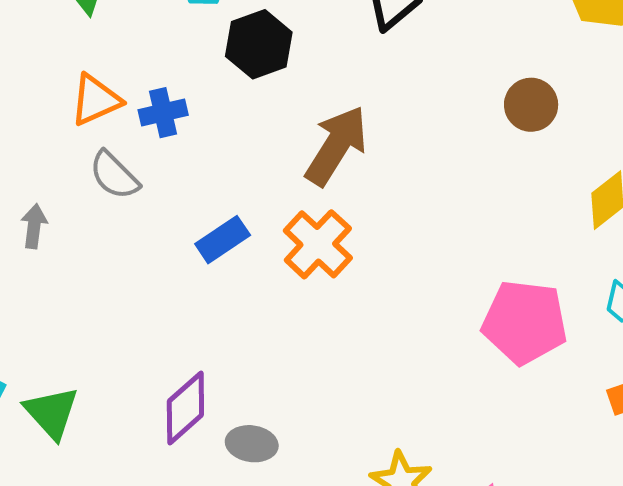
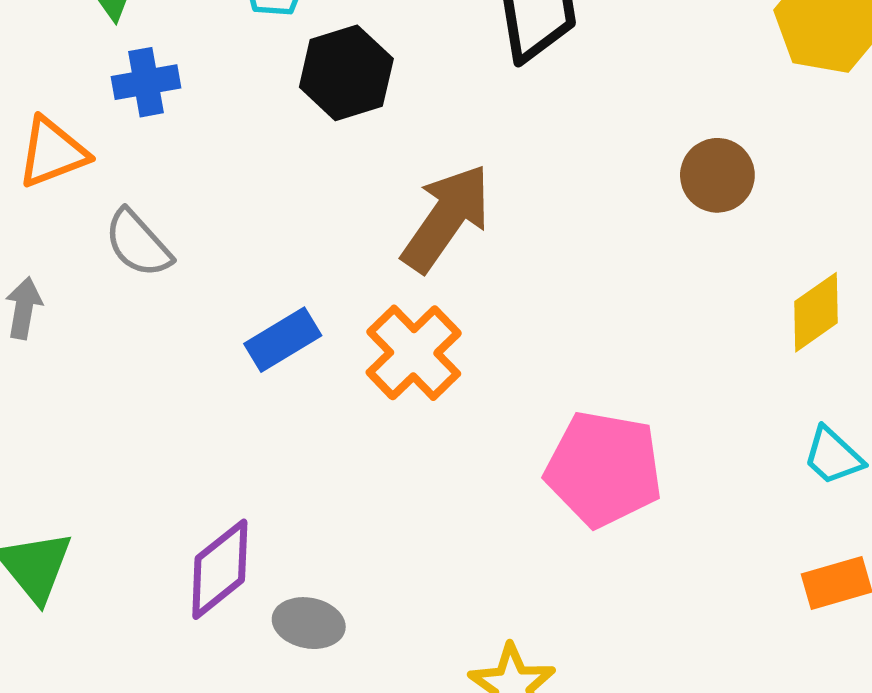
orange triangle: (96, 100) -> (52, 152), moved
blue cross: (163, 113) -> (146, 82), moved
pink pentagon: (525, 322) -> (604, 469), moved

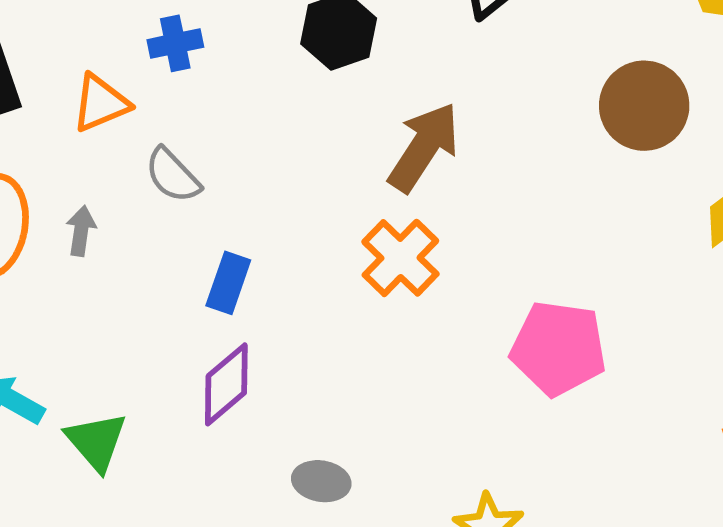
brown circle: (717, 175) -> (644, 106), size x1.5
blue rectangle: (283, 340) -> (228, 283), moved, turned -38
purple diamond: (220, 569) -> (226, 384), moved

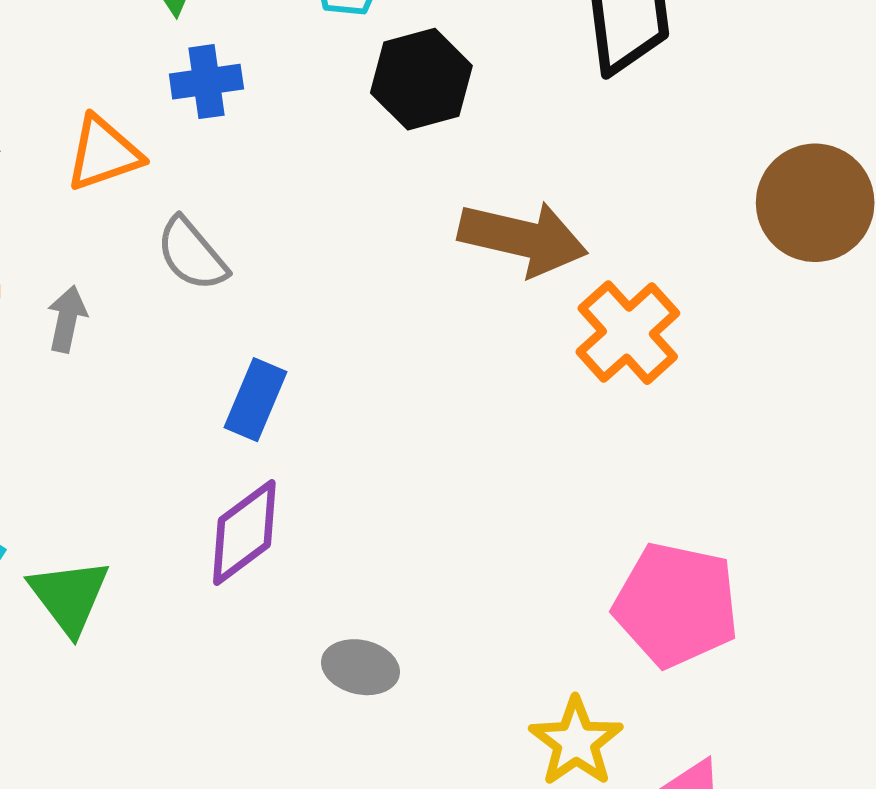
brown arrow: (424, 147) -> (523, 238), turned 66
orange cross: (400, 258) -> (628, 333), moved
pink pentagon: (558, 348) -> (676, 605), moved

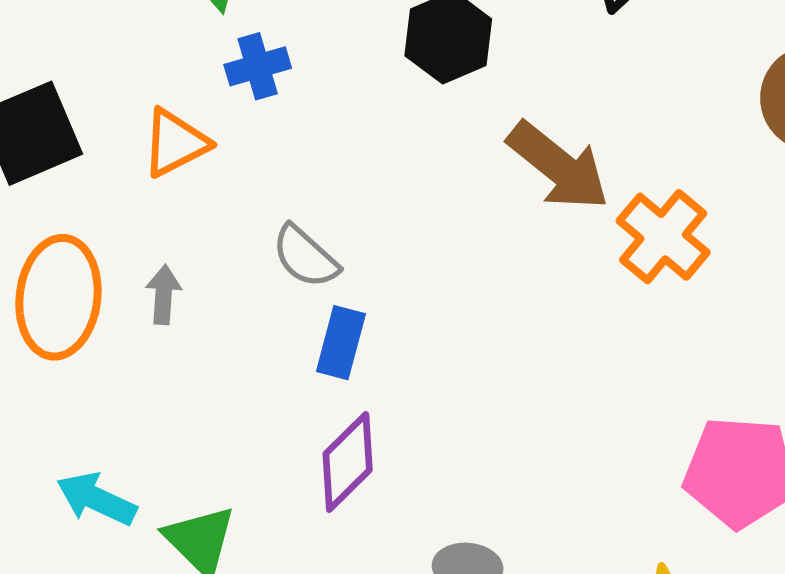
brown arrow: (523, 238) -> (558, 166), turned 34
gray semicircle: (192, 254) -> (305, 257), moved

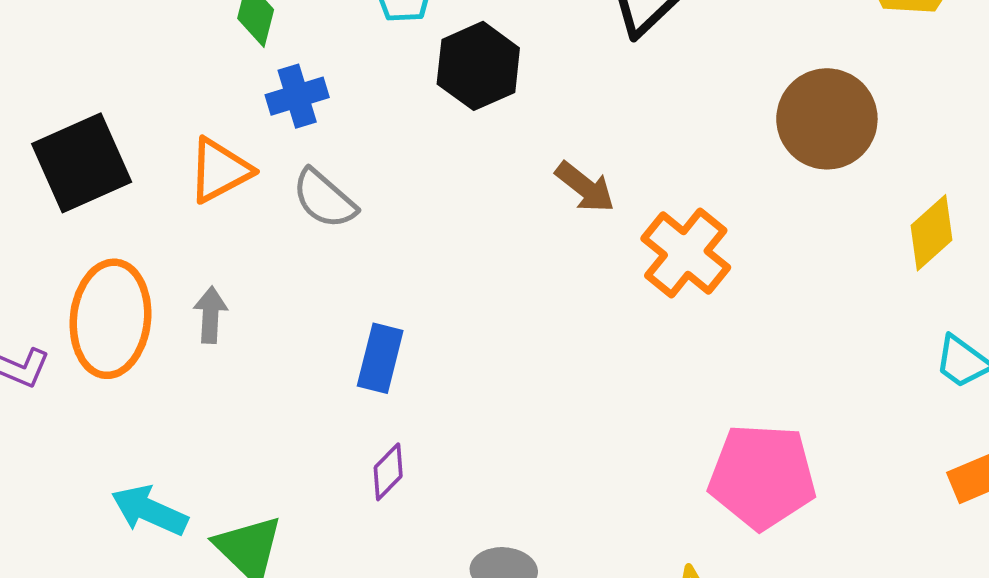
brown arrow: (558, 166) -> (585, 187), size x0.6
gray semicircle: (305, 257) -> (324, 199), moved
purple diamond: (348, 462) -> (388, 472), size x0.6

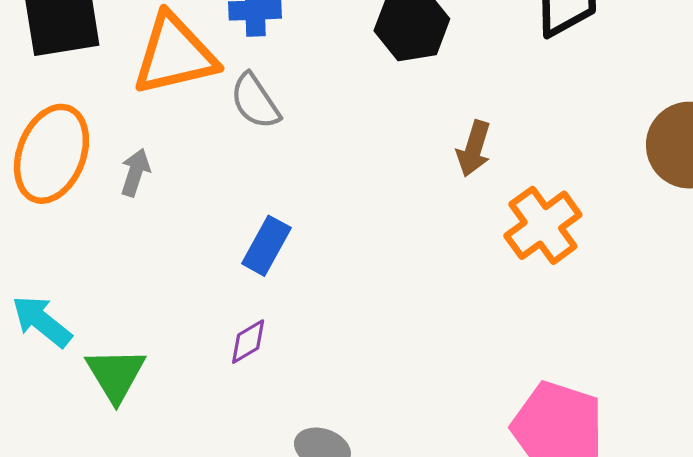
orange triangle: (220, 170) -> (175, 55), size x1.5
brown arrow: (585, 187) -> (474, 149), turned 54

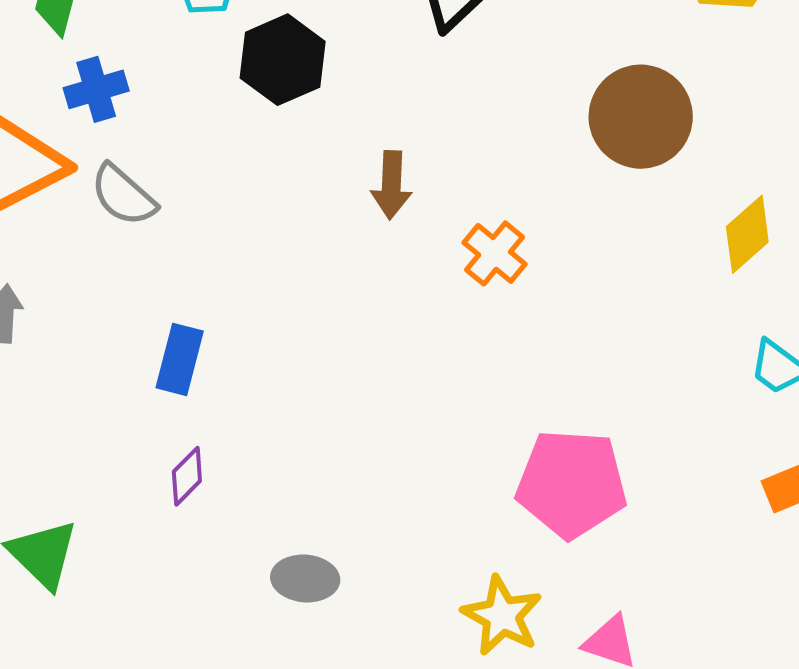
orange cross: (543, 225) -> (495, 253), size x0.7

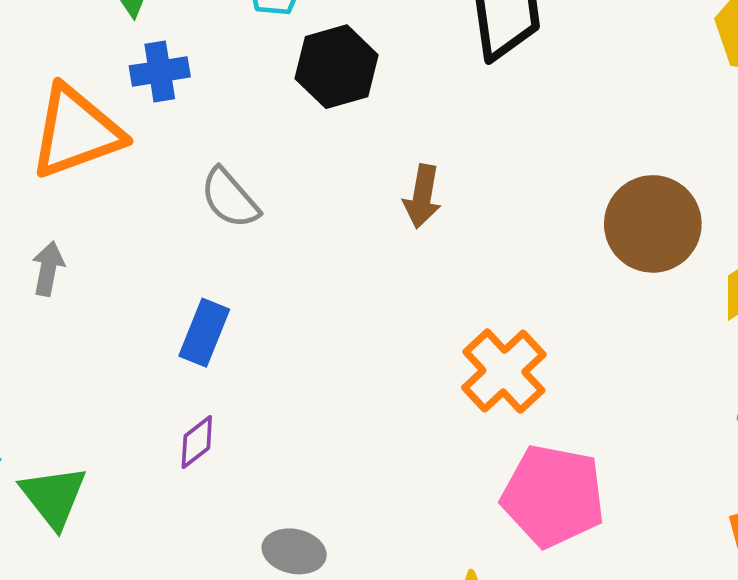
brown circle: (641, 117) -> (653, 224), moved
gray semicircle: (123, 195) -> (230, 198), moved
orange cross: (495, 253) -> (504, 371), moved, size x1.4

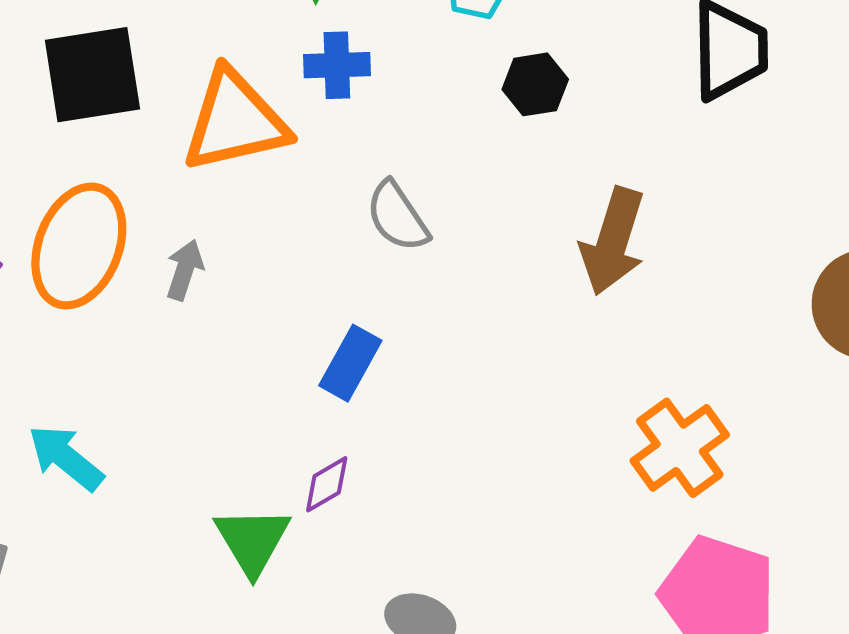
black hexagon: (337, 67) -> (535, 84), size x0.7
brown arrow: (422, 196) -> (613, 241), size x1.5
green triangle: (54, 497) -> (252, 540), moved

